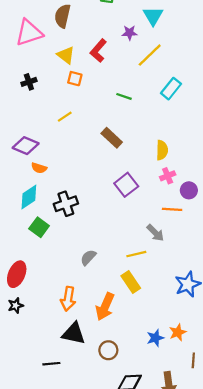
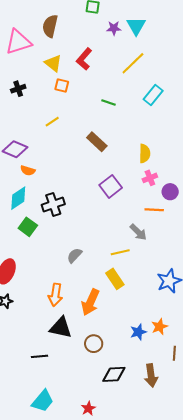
purple star: (130, 33) -> (114, 28), moved

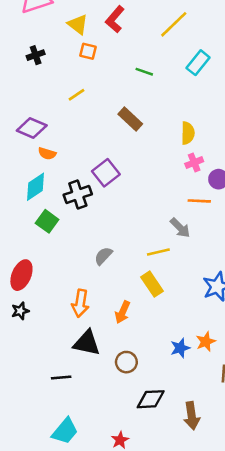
purple square: (111, 186) -> (106, 173), moved
orange arrow: (90, 302) -> (123, 312), size x0.7
brown arrow: (151, 376) -> (192, 416), moved

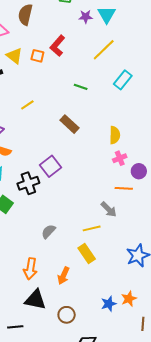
yellow triangle: (78, 24) -> (14, 56), moved
orange square: (88, 51) -> (37, 56), moved

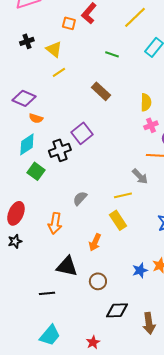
yellow triangle: (14, 56) -> (54, 49), moved
orange arrow: (30, 269) -> (55, 223), moved

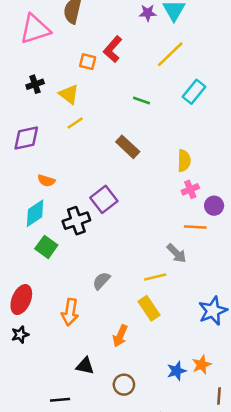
purple diamond: (24, 98) -> (26, 138), moved, turned -35
black triangle: (67, 266) -> (85, 366), size x0.7

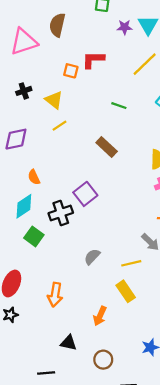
red L-shape: (113, 49) -> (93, 60), turned 50
orange semicircle: (46, 181) -> (34, 177), turned 48
gray semicircle: (101, 281) -> (92, 257), moved

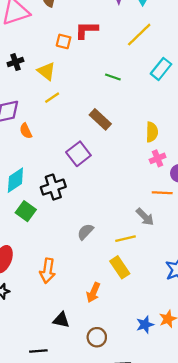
orange semicircle: (34, 177) -> (26, 131), moved
purple square: (85, 194) -> (78, 154), moved

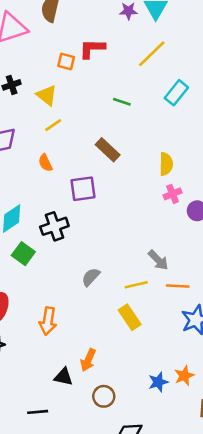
orange semicircle: (26, 131) -> (45, 163), moved
purple square: (78, 154) -> (83, 189), turned 30
orange line: (162, 193) -> (178, 286), moved
orange arrow: (93, 292) -> (88, 360), moved

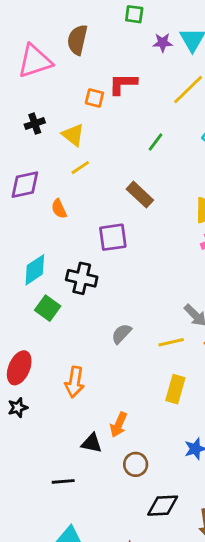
green line: (122, 102) -> (155, 142), turned -72
orange semicircle: (45, 163) -> (59, 209), moved
black cross: (54, 226) -> (82, 278), turned 32
yellow rectangle: (130, 317) -> (175, 389), moved, turned 50

